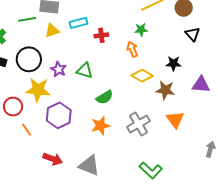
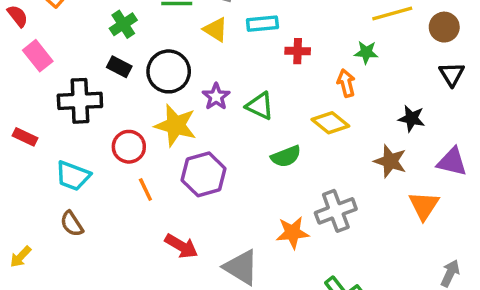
yellow triangle: (52, 31) -> (216, 30), turned 42
yellow diamond: (142, 76) -> (330, 123), moved
orange triangle: (175, 120) -> (424, 206), moved
orange star: (101, 126) -> (293, 233), moved

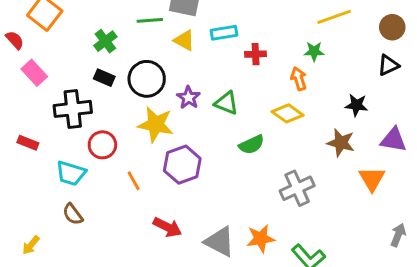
brown circle: (444, 27) -> (392, 27), moved
black triangle: (452, 74) -> (388, 65), turned 40
red circle: (129, 147) -> (102, 145), moved
orange star: (293, 233) -> (261, 238), moved

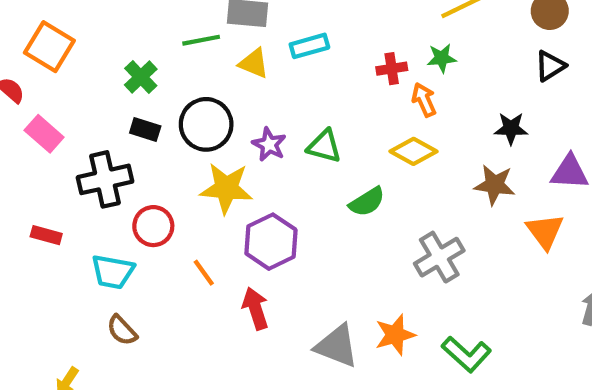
red cross: (256, 54) -> (392, 69), moved
red arrow: (167, 227) -> (255, 308), moved, turned -128

